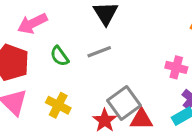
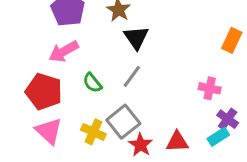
gray line: (99, 52) -> (132, 76), turned -30
gray square: (124, 103) -> (123, 122), moved

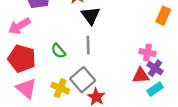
pink arrow: (64, 51) -> (19, 26), moved
gray line: (132, 76) -> (88, 45), turned -36
purple cross: (228, 119) -> (155, 68), moved
red triangle: (177, 142) -> (141, 76), moved

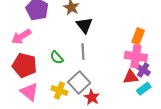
orange rectangle: (163, 16) -> (138, 36), moved
pink cross: (147, 53) -> (136, 56), size x1.5

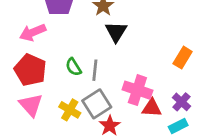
gray line: (83, 52) -> (95, 70), moved
pink cross: (136, 56) -> (137, 90), moved
red triangle: (131, 77) -> (152, 108), moved

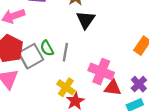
gray square: (97, 104) -> (31, 56), moved
yellow cross: (70, 110) -> (66, 87), moved

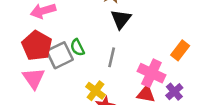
gray line: (65, 52) -> (112, 57), moved
pink cross: (101, 72) -> (151, 73), moved

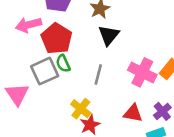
red pentagon: (37, 46) -> (57, 39), moved
pink cross: (151, 73) -> (142, 72), moved

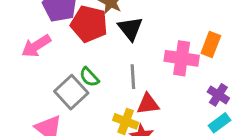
red pentagon: (57, 39) -> (89, 24), moved
red triangle: (133, 113) -> (148, 104), moved

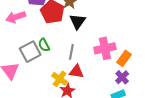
orange rectangle: (211, 45) -> (124, 58), moved
pink cross: (182, 58) -> (105, 48), turned -35

